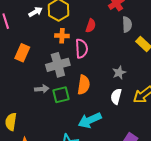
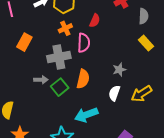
gray semicircle: (127, 24) -> (144, 16), moved
orange cross: (62, 36) -> (65, 28), turned -32
green square: (61, 95) -> (60, 87), turned -30

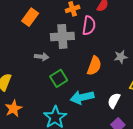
orange semicircle: (83, 79) -> (94, 66), moved
green square: (60, 87) -> (59, 78), moved
white semicircle: (114, 93) -> (114, 101), moved

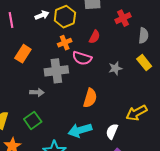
pink semicircle: (89, 26) -> (82, 58), turned 102
gray star: (121, 57) -> (115, 68), moved
green square: (59, 78) -> (33, 120), moved

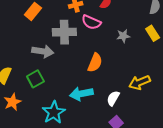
gray arrow: (37, 92) -> (43, 51), size x1.5

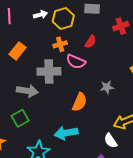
gray star: (123, 36) -> (107, 87), moved
white semicircle: (113, 98) -> (111, 141), moved, turned -63

